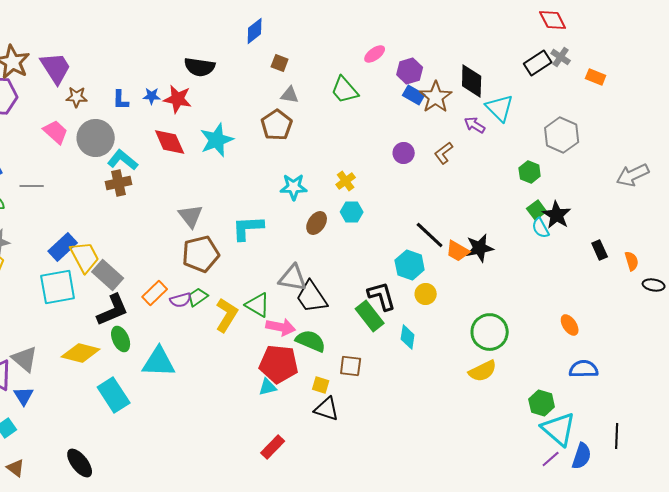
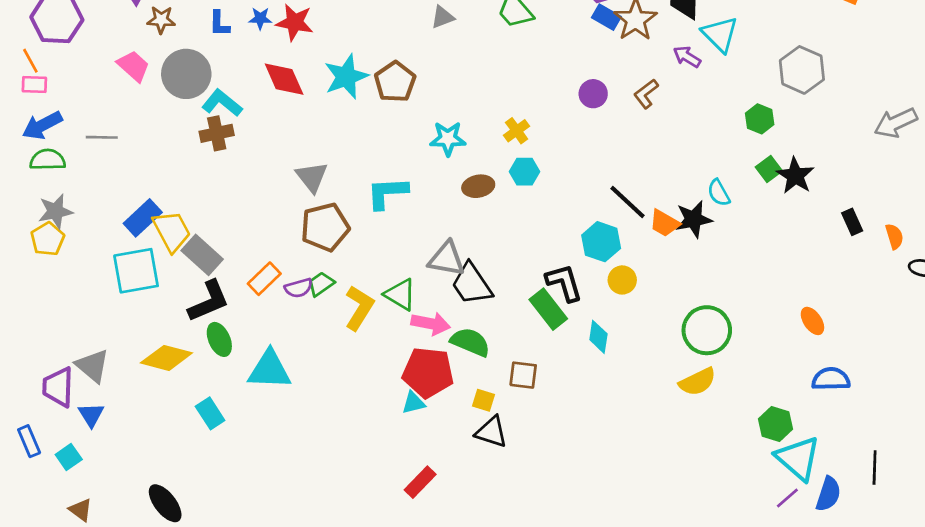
gray triangle: (290, 95) -> (443, 17), turned -30
brown pentagon: (277, 125) -> (395, 82), moved
brown ellipse: (317, 223) -> (478, 186), turned 45
cyan semicircle: (541, 228) -> (719, 193), moved
cyan rectangle: (114, 395) -> (210, 413), size x0.7

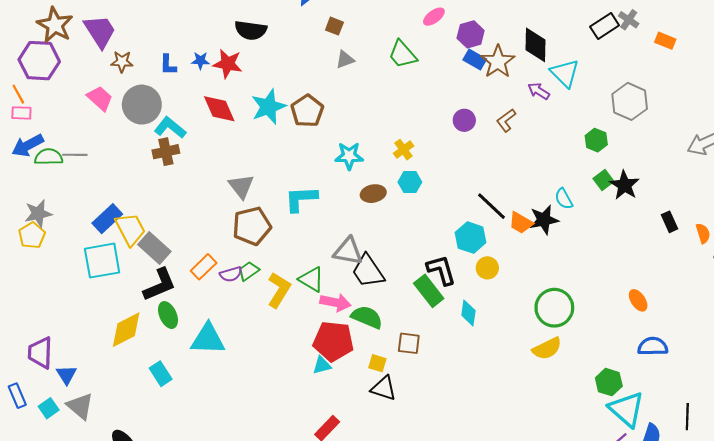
green semicircle: (48, 160) -> (49, 157), moved
yellow diamond: (166, 358) -> (126, 330), turned -42
gray triangle: (92, 366) -> (80, 406), moved

